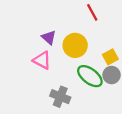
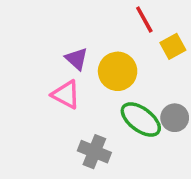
yellow square: (110, 57) -> (173, 46), moved

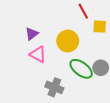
yellow square: (173, 46) -> (100, 27), turned 32
purple triangle: (77, 59) -> (32, 34), moved, turned 40

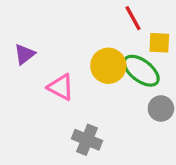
purple triangle: (32, 34) -> (25, 54), moved
green ellipse: (81, 69) -> (141, 71), moved

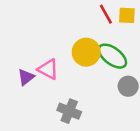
yellow square: (159, 43) -> (127, 15), moved
purple triangle: (25, 54) -> (26, 77), moved

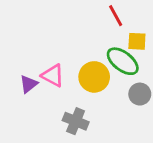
yellow square: (127, 15) -> (137, 41), moved
yellow circle: (86, 52) -> (94, 77), moved

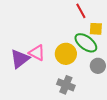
purple triangle: (29, 84) -> (20, 59), size x1.5
gray cross: (76, 121) -> (66, 85), moved

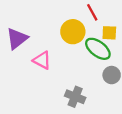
yellow circle: (66, 54) -> (73, 32), moved
purple triangle: (20, 59) -> (17, 39), moved

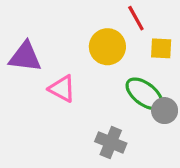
purple triangle: (17, 39) -> (25, 57), turned 45
green ellipse: (98, 49) -> (144, 94), moved

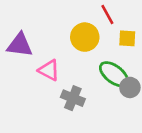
gray cross: (111, 142) -> (73, 98), moved

